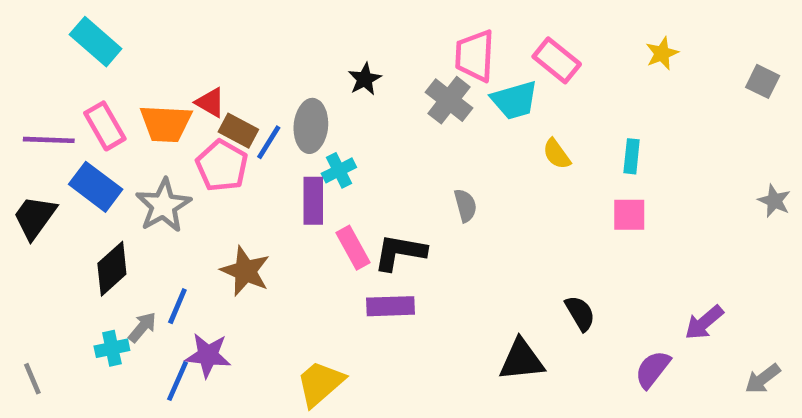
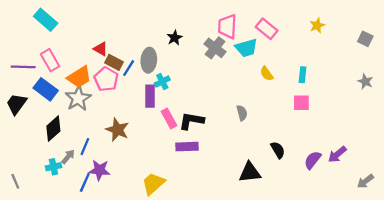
orange trapezoid: (166, 124) -> (79, 77), moved, turned -35
gray star: (774, 201) -> (365, 81), moved
gray semicircle: (465, 205) -> (242, 113), moved
purple semicircle: (653, 369) -> (313, 160), moved

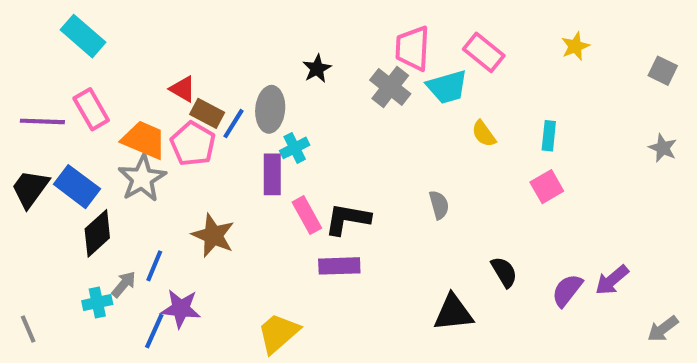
orange trapezoid: (79, 77) -> (144, 140), turned -125
blue rectangle: (46, 89) -> (77, 187), moved
pink square: (301, 103) -> (547, 187), turned -30

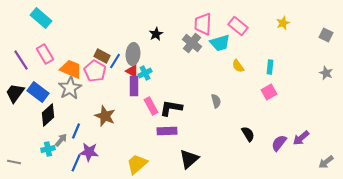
red triangle: (183, 89) -> (132, 71), moved
purple line: (42, 121) -> (21, 60), turned 55
black triangle: (453, 313) -> (189, 159), moved, turned -35
gray line: (28, 329) -> (14, 162), turned -56

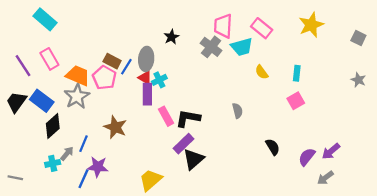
yellow star: (283, 23) -> (311, 25), size x1.6
purple rectangle: (167, 131) -> (184, 144), turned -42
black triangle: (189, 159) -> (193, 159), moved
gray arrow: (326, 162) -> (325, 178), moved

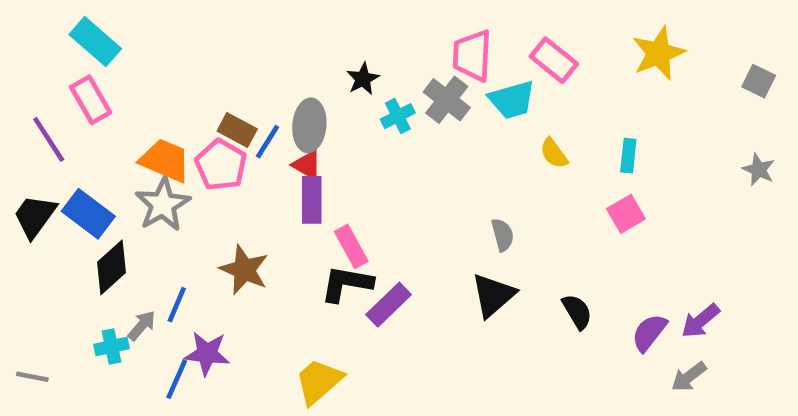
pink rectangle: (49, 59) -> (91, 100), moved
cyan cross: (159, 80) -> (398, 116), moved
black L-shape: (188, 118) -> (347, 284), moved
black triangle: (193, 159) -> (493, 295), moved

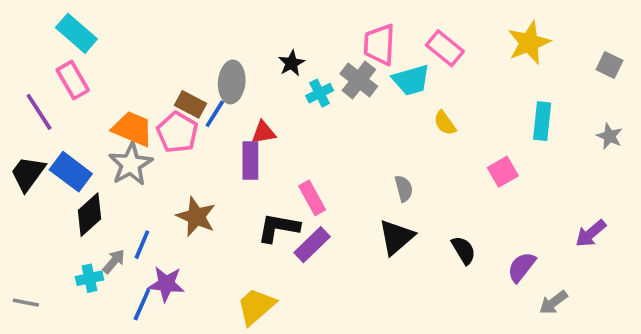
gray ellipse: (309, 125) -> (232, 82), moved
cyan rectangle: (628, 156) -> (542, 121), moved, size x1.4
red triangle: (307, 165) -> (263, 132), moved, turned -40
pink rectangle: (351, 246) -> (312, 198), moved
purple arrow: (700, 321) -> (591, 233), moved

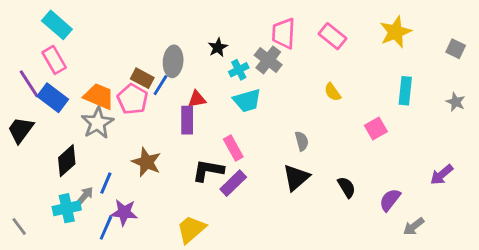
cyan trapezoid: (411, 80) -> (247, 101), moved
blue rectangle: (71, 172) -> (53, 98), moved
cyan cross: (90, 278) -> (67, 208), size x1.4
gray line: (26, 303) -> (19, 226), turned 42

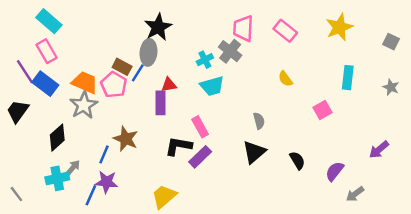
black star: (218, 47) -> (158, 27), moved, size x1.6
blue line: (106, 183) -> (104, 154), moved

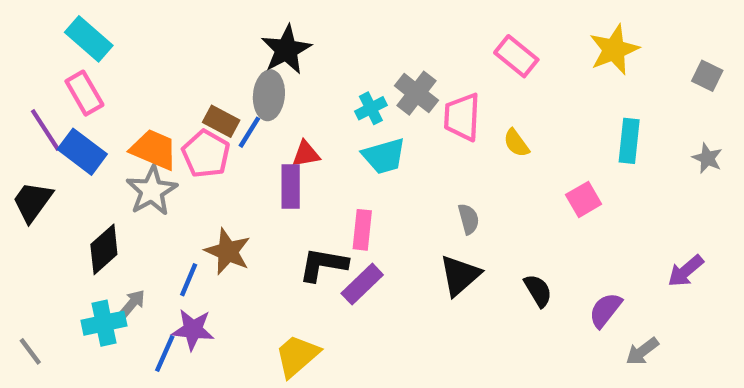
pink trapezoid: (243, 28) -> (462, 117), moved
pink rectangle: (200, 127) -> (362, 230), turned 35

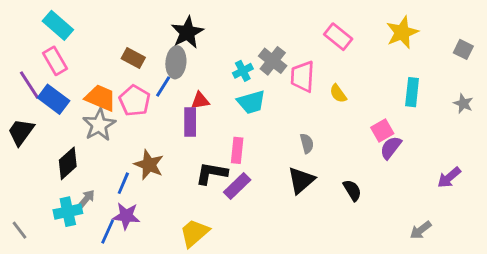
brown rectangle: (221, 121) -> (133, 58), moved
purple semicircle: (605, 310) -> (391, 148), moved

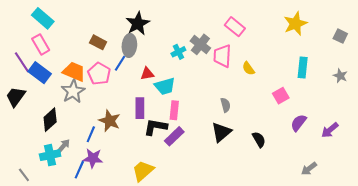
pink rectangle: (338, 37) -> (235, 27), moved
cyan trapezoid: (251, 102) -> (165, 86), moved
purple rectangle: (190, 122) -> (140, 108), moved
purple semicircle: (391, 148) -> (299, 123), moved
gray line: (19, 230) -> (24, 175), moved

